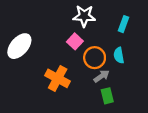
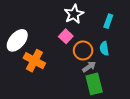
white star: (84, 16) -> (74, 14), turned -30
orange cross: (58, 78) -> (34, 61), moved
green rectangle: (107, 96) -> (94, 84), size x1.5

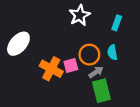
pink square: (66, 36) -> (71, 65), moved, turned 32
orange cross: (34, 61) -> (51, 69), moved

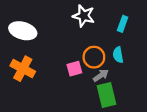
white star: (80, 15) -> (84, 16), turned -30
white ellipse: (18, 44) -> (23, 31), moved, turned 65
orange cross: (51, 69) -> (23, 69), moved

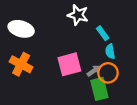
cyan rectangle: (123, 24) -> (103, 33), moved, turned -56
orange circle: (94, 57) -> (108, 73), moved
pink square: (74, 69) -> (69, 64), size x1.6

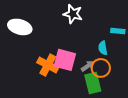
cyan rectangle: (103, 33) -> (118, 31), moved, turned -48
orange cross: (21, 64) -> (48, 65), moved
pink square: (69, 64) -> (65, 60), turned 30

